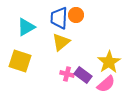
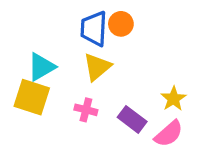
cyan triangle: (26, 27) -> (41, 67), moved
yellow star: (109, 62) -> (173, 99), size x0.7
pink cross: (67, 74) -> (86, 110), moved

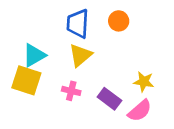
orange circle: (121, 24) -> (119, 21), moved
yellow star: (173, 99) -> (144, 82), turned -30

